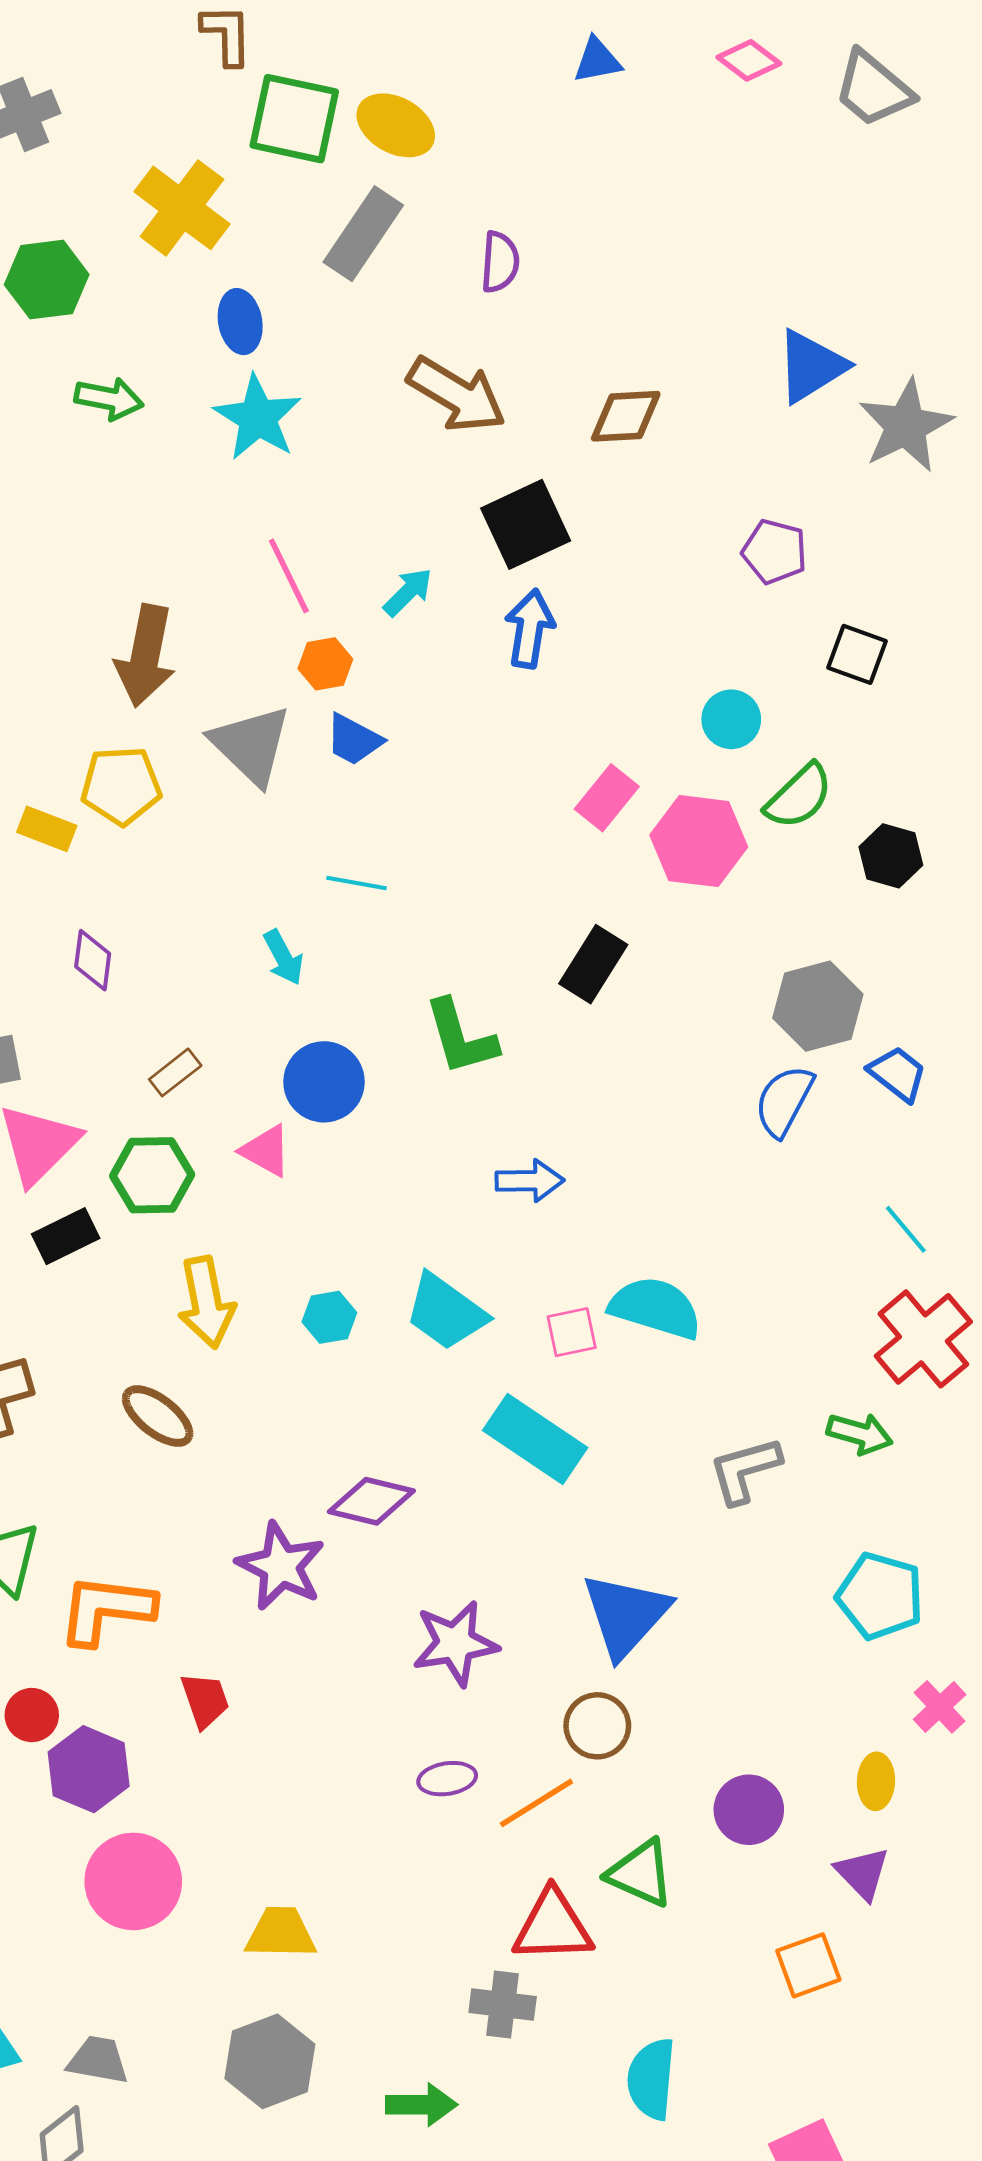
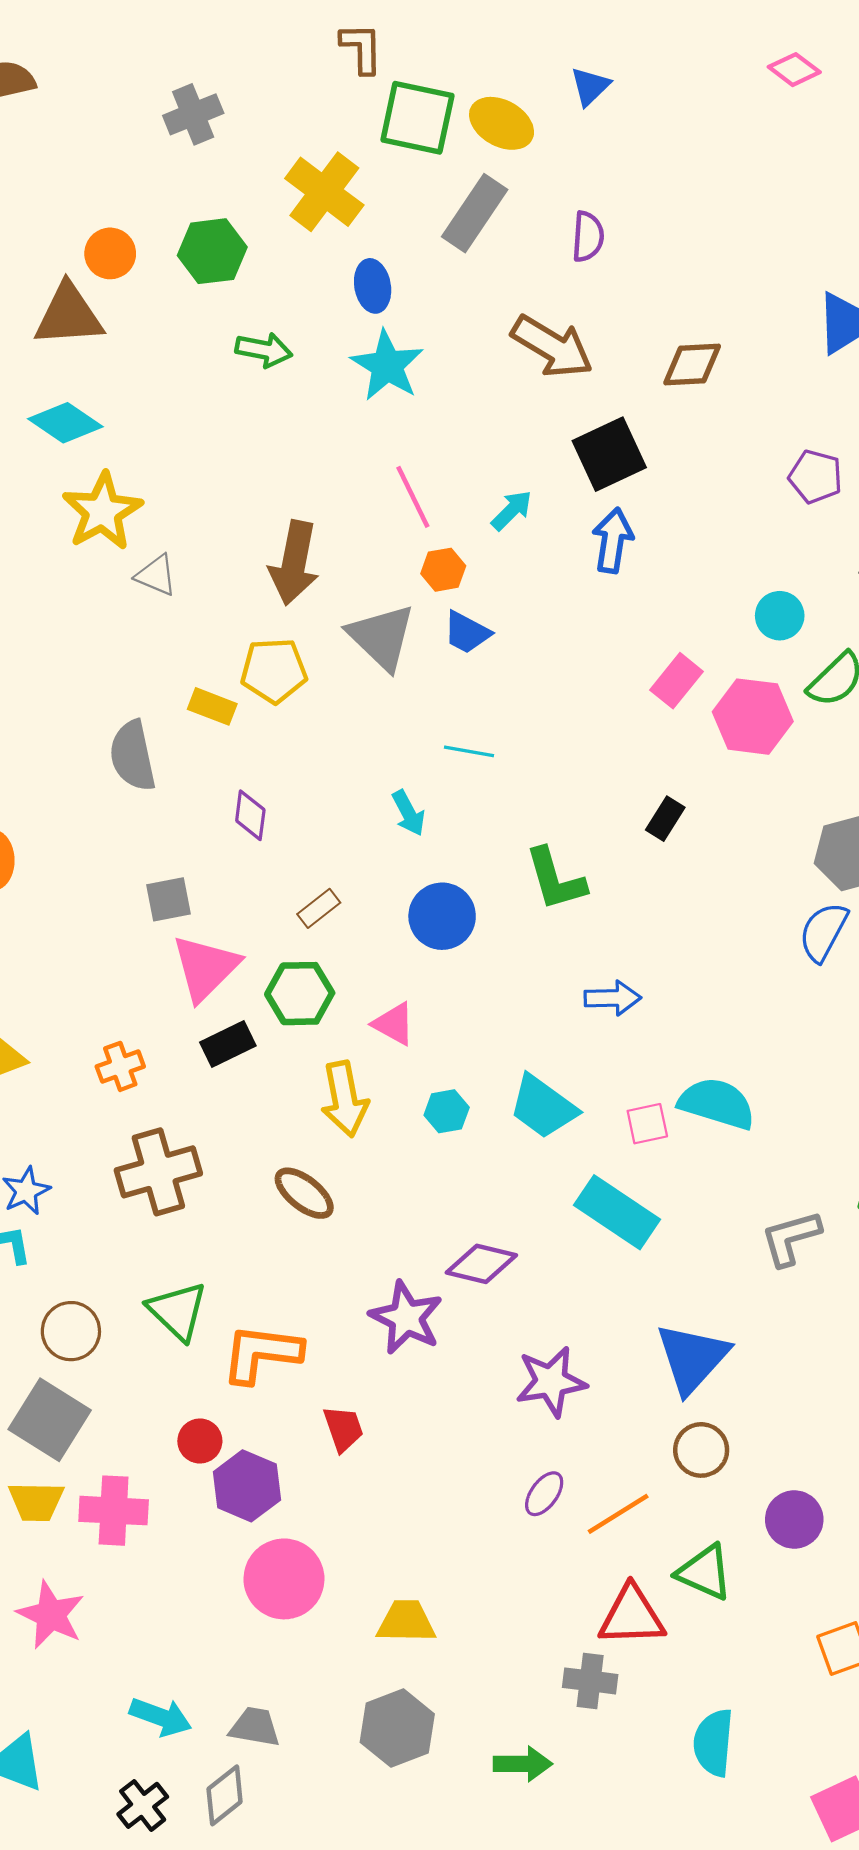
blue triangle: (597, 60) -> (590, 86), moved, turned -33
black rectangle: (593, 964) -> (665, 819), size x0.7
pink triangle: (266, 1151) -> (394, 1024), moved
brown circle: (597, 1726) -> (701, 1450), moved
purple ellipse: (447, 1779) -> (544, 1494), turned -45

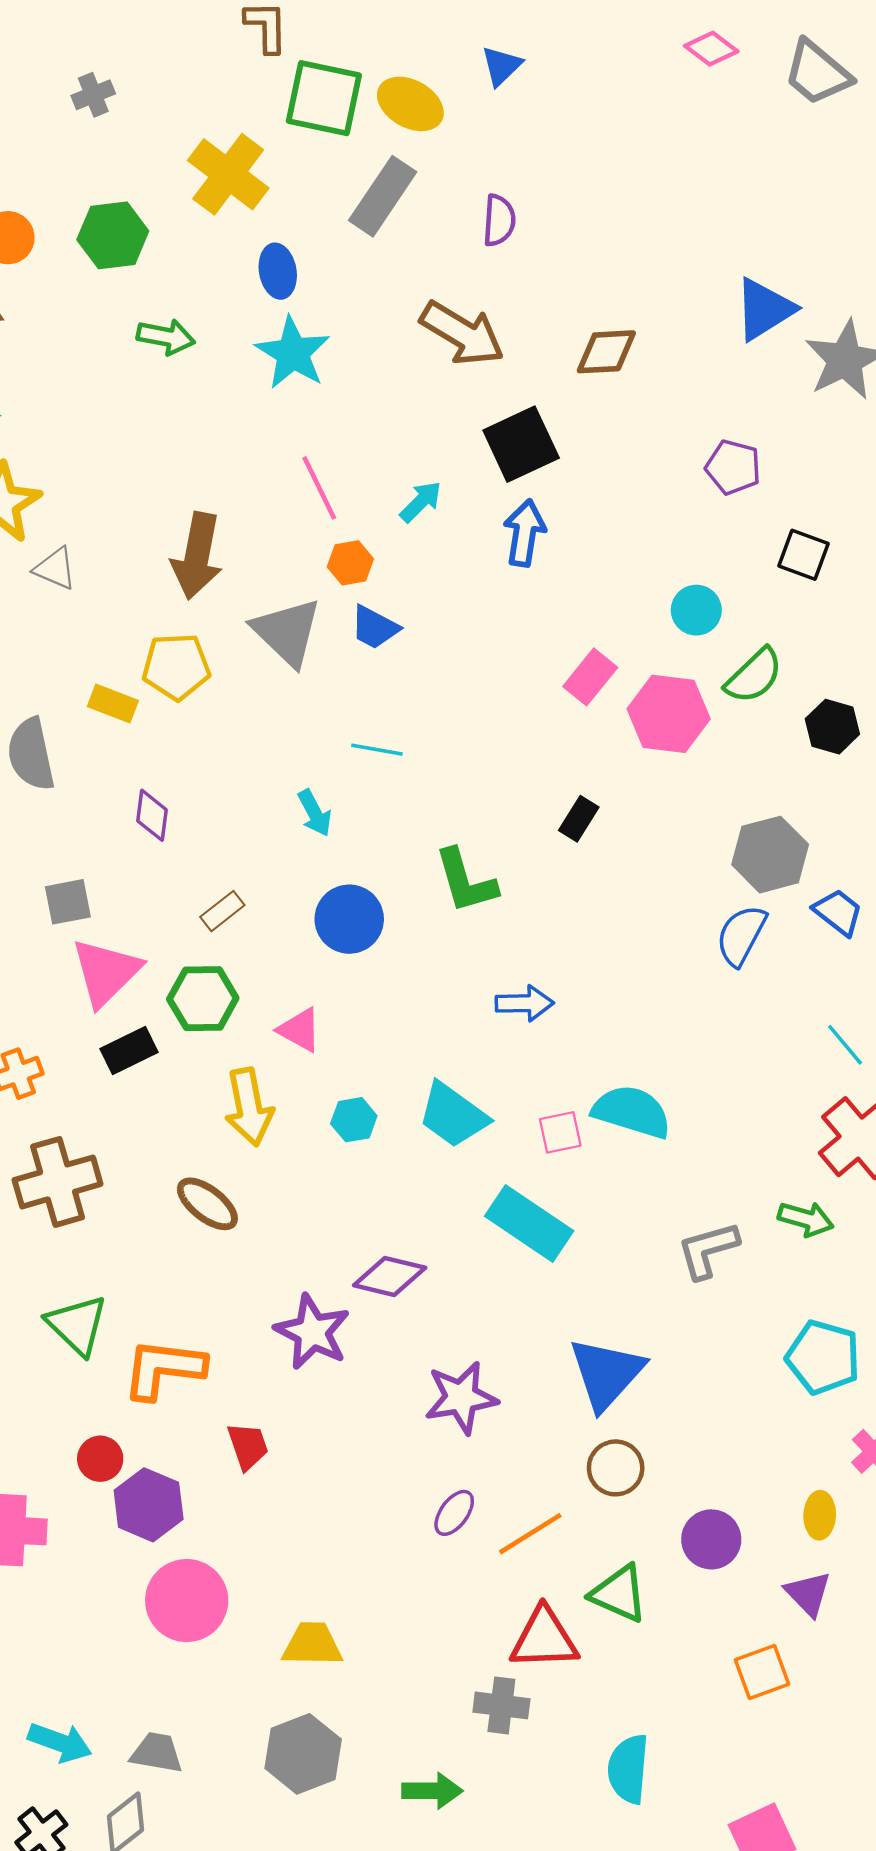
gray cross: (193, 114) -> (93, 95), size x0.7

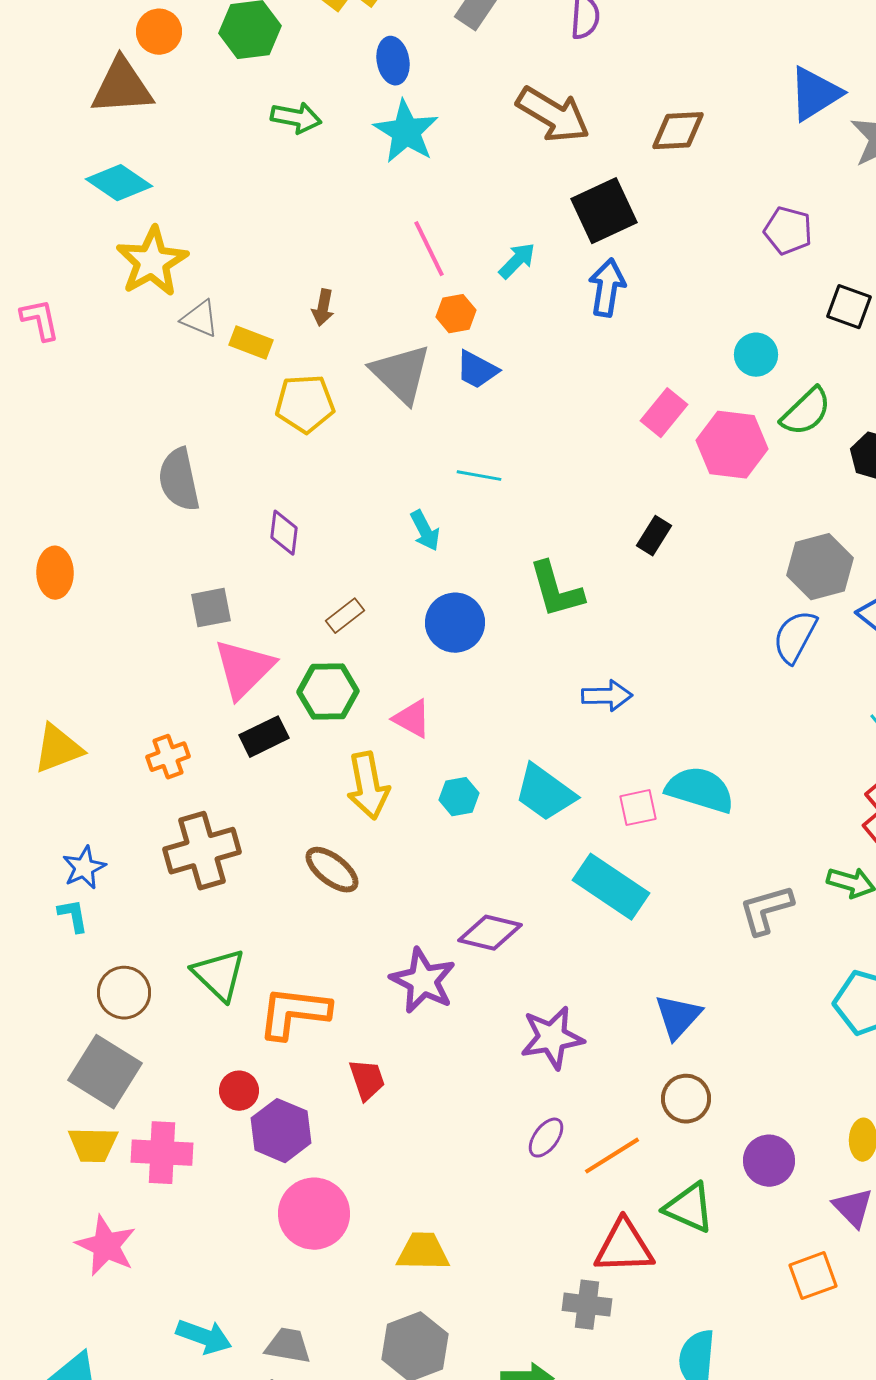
brown arrow: (197, 556) -> (323, 308), size x0.5
yellow rectangle: (113, 703) -> (251, 343), moved
blue triangle: (606, 1373) -> (678, 1017), size x0.7

